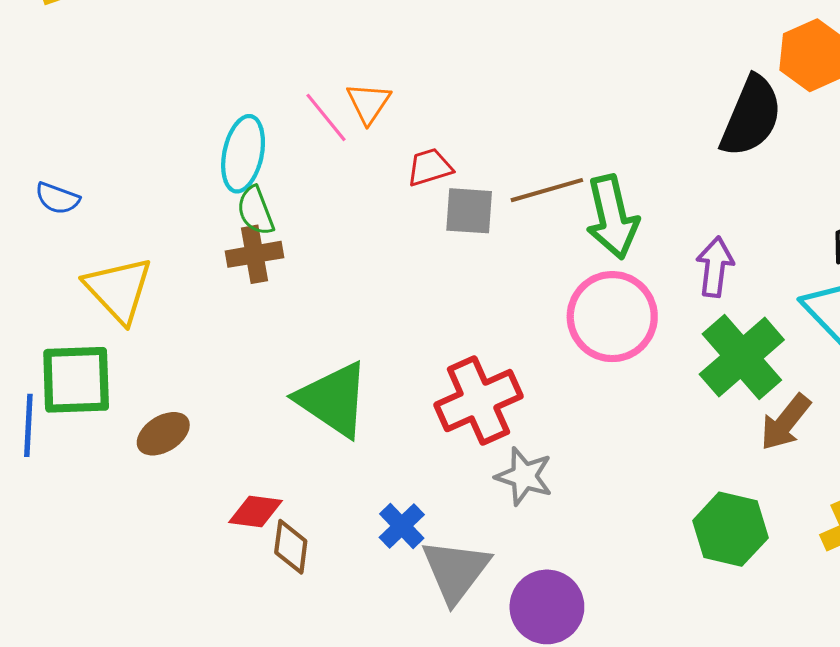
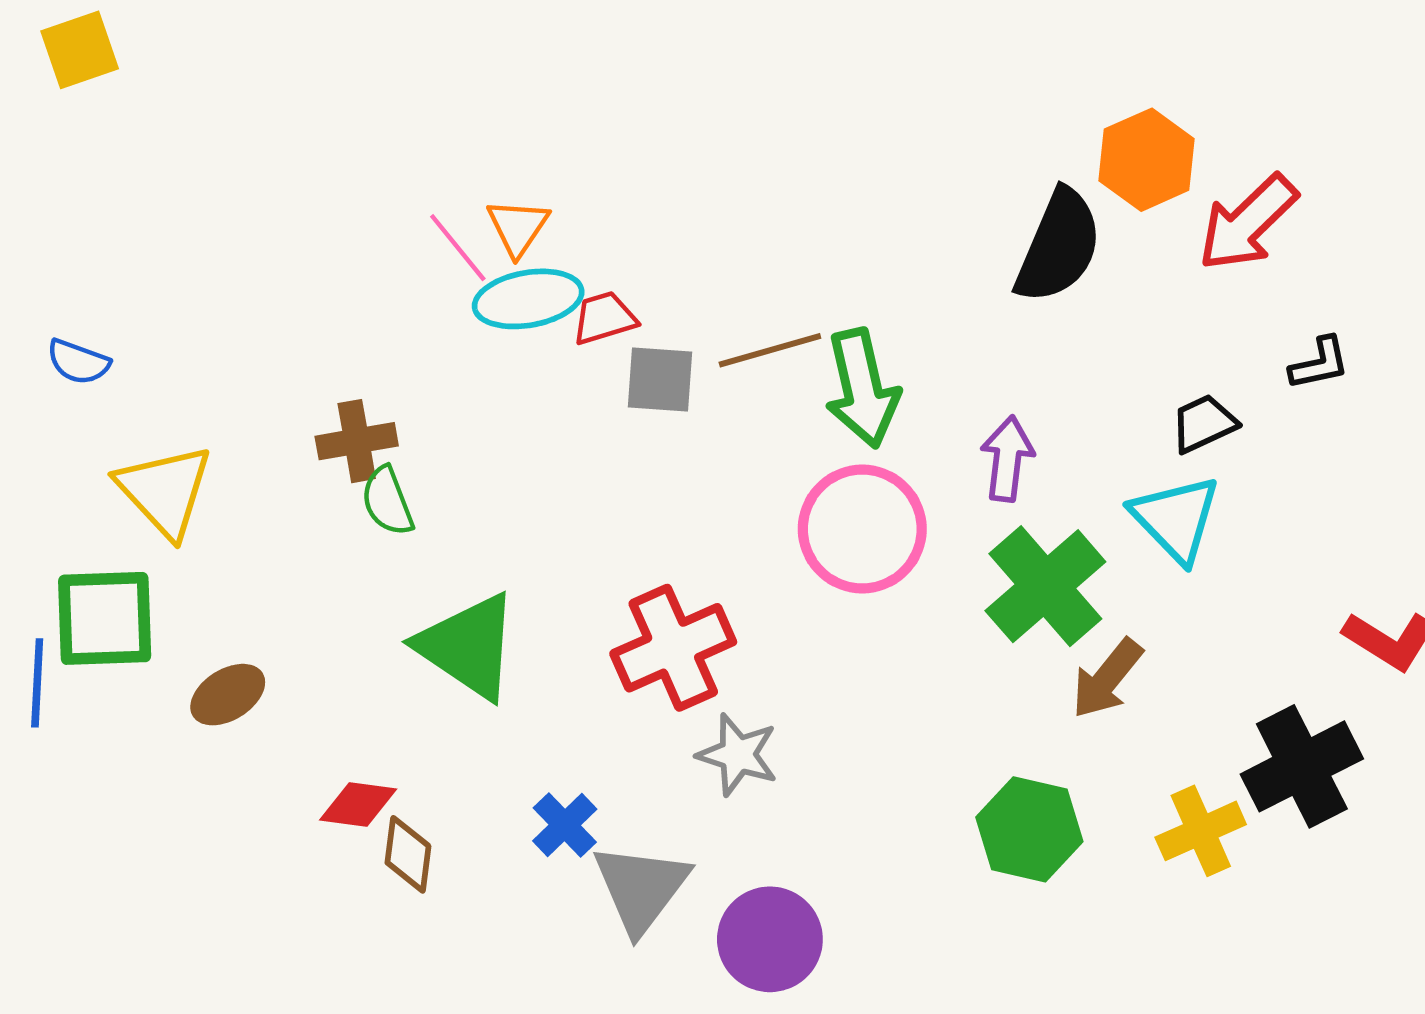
cyan ellipse: (243, 154) -> (528, 299), moved, turned 68
green semicircle: (256, 211) -> (387, 501), moved

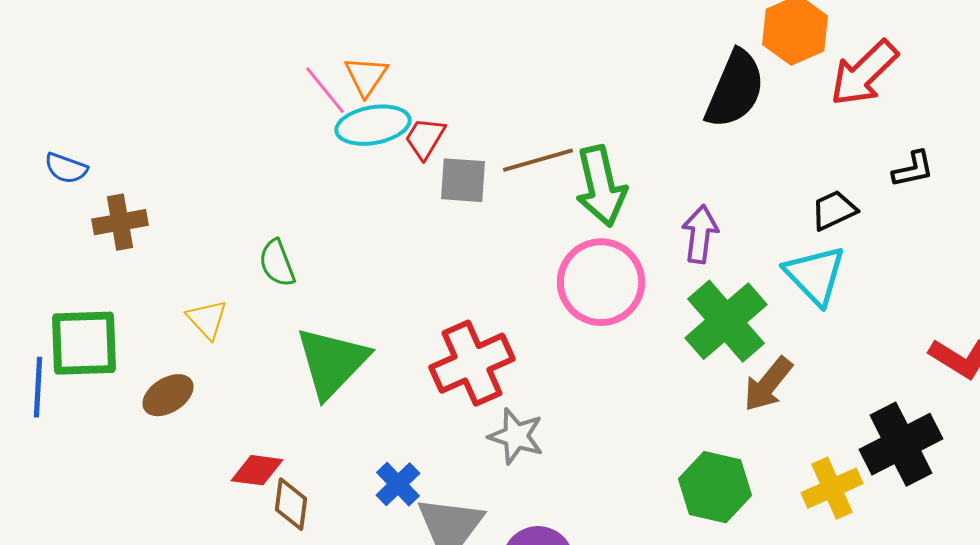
red trapezoid: (604, 318) -> (425, 138), turned -42
brown cross: (357, 441) -> (120, 222), moved
yellow triangle: (165, 491) -> (207, 319), moved, size x0.6
green triangle: (468, 646) -> (332, 362), turned 40

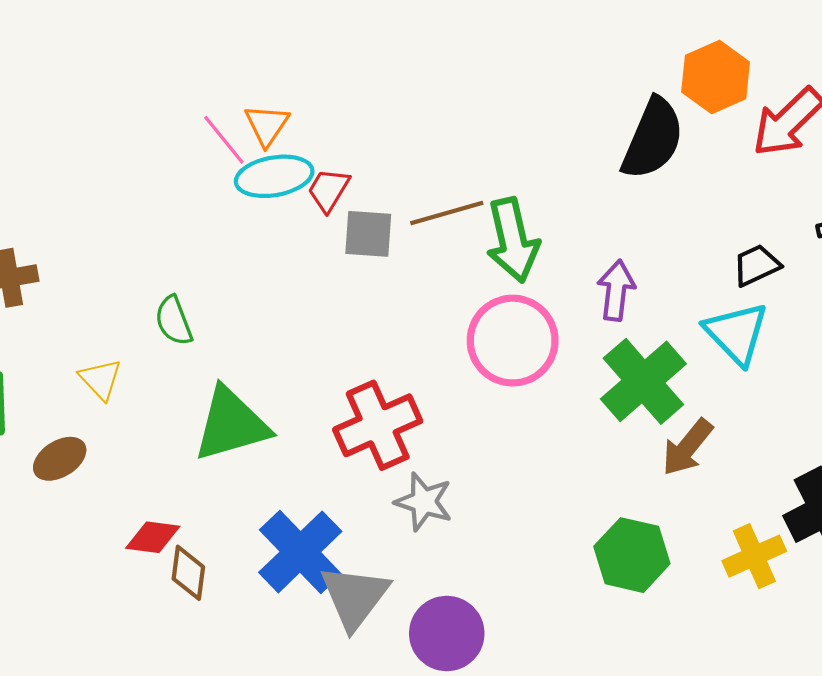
green triangle: (332, 362) -> (231, 424), turned 30
blue cross: (398, 484) -> (300, 552), size x1.8

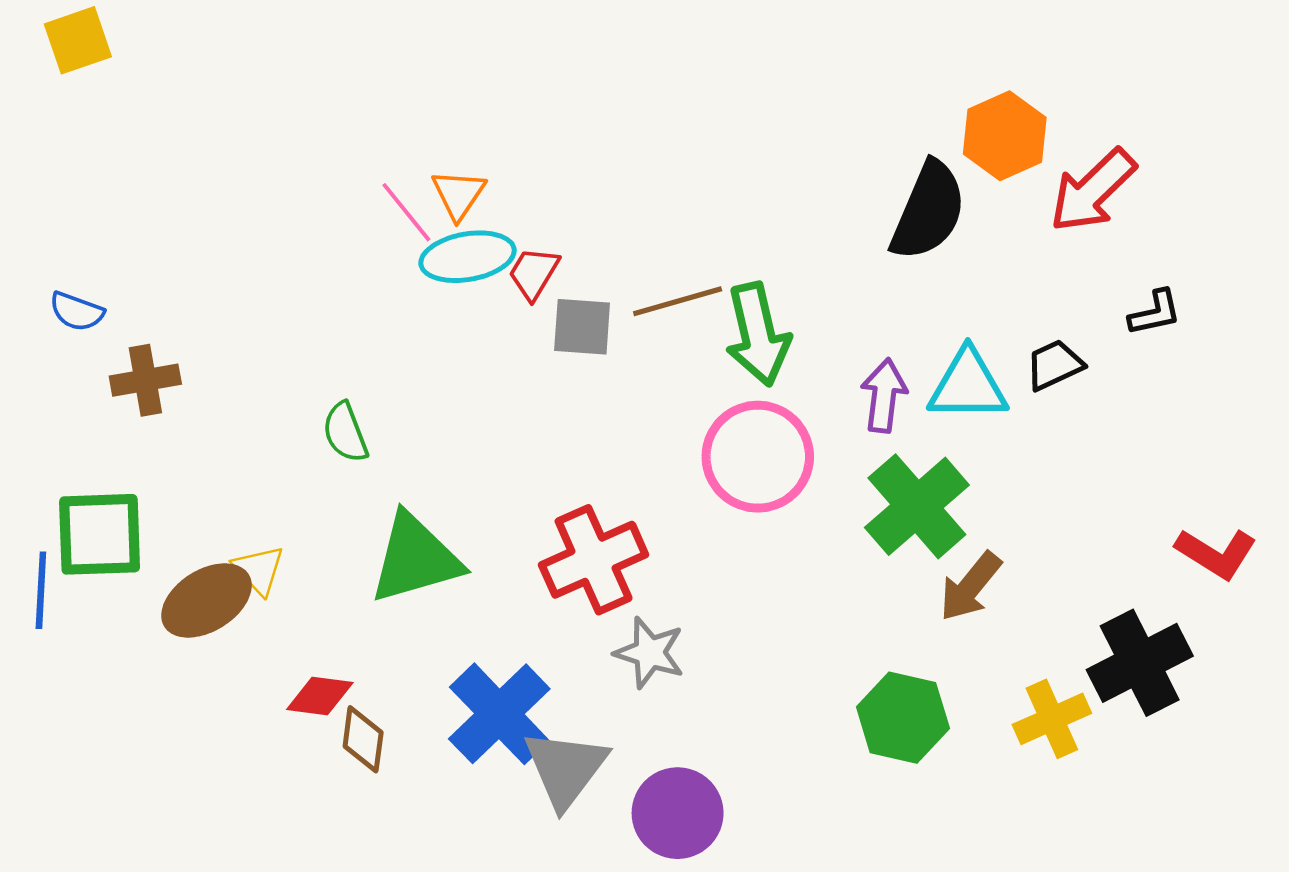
cyan triangle: (736, 333) -> (968, 385), moved, turned -46
yellow triangle: (100, 379) -> (259, 570), moved
brown ellipse: (60, 459) -> (206, 600), size x1.4

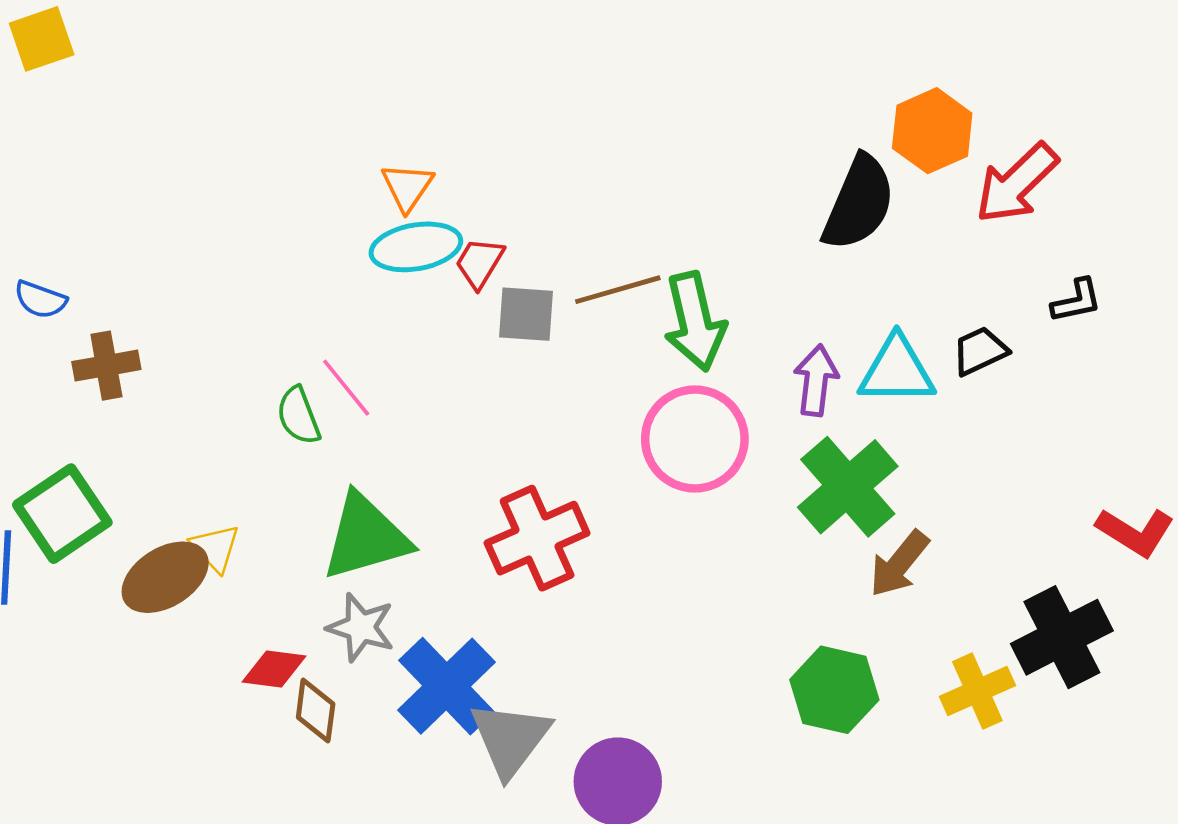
pink line: (406, 212) -> (346, 388), moved
green square: (100, 534) -> (62, 514), turned -32
gray star: (650, 653) -> (361, 627), moved

